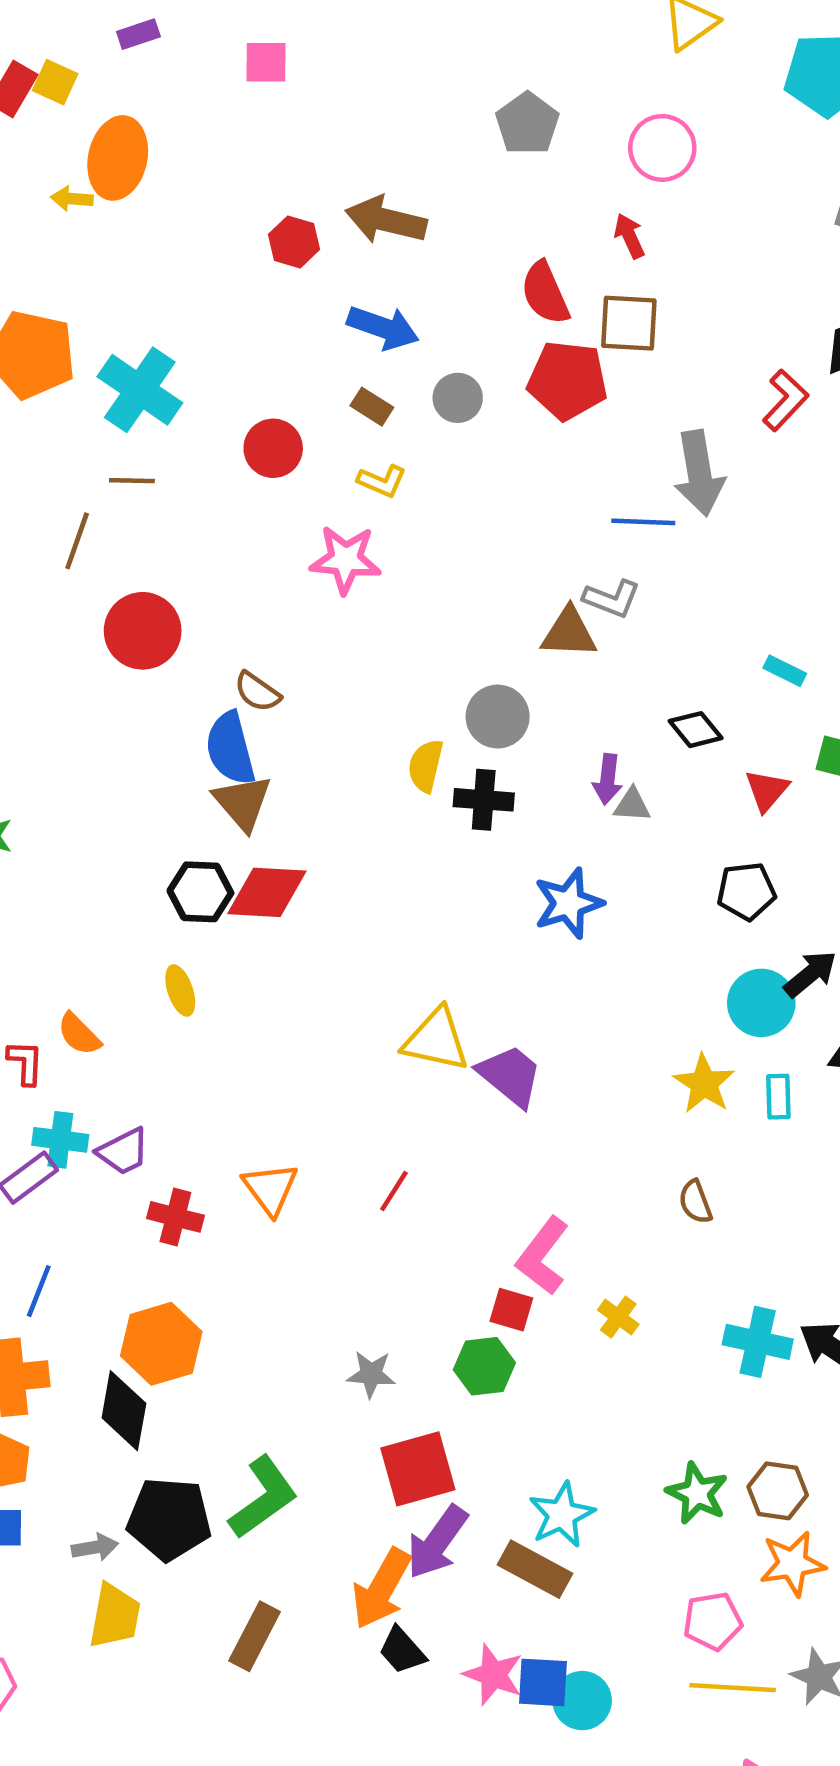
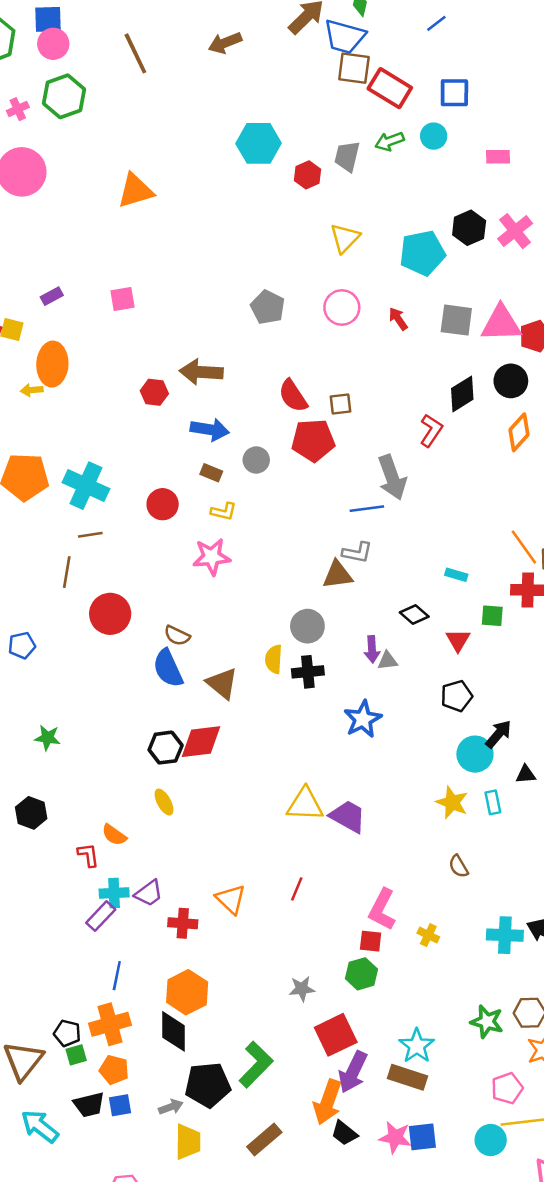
red arrow: (629, 236) -> (398, 319), moved
brown square: (629, 323) -> (340, 404), size x0.7
brown triangle: (243, 803) -> (222, 683), moved
brown rectangle: (255, 1636) -> (264, 1139), turned 32
cyan circle: (582, 1701) -> (491, 1140), moved

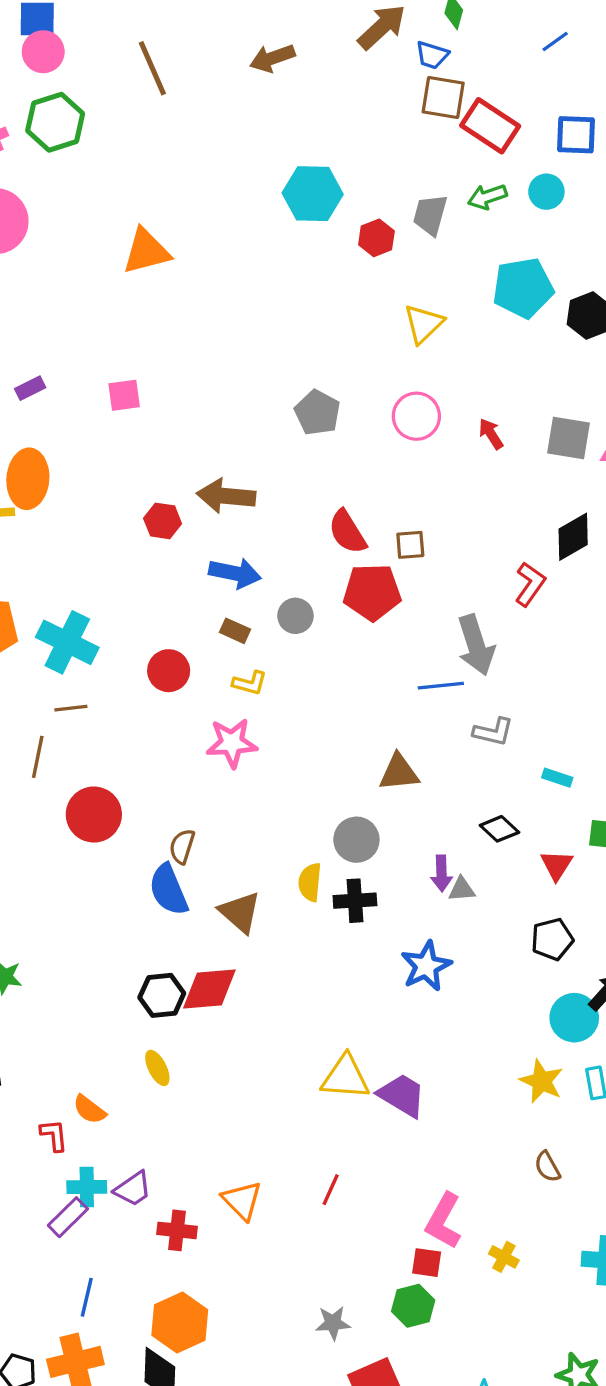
blue trapezoid: (345, 37) -> (432, 55), size x0.6
cyan pentagon: (422, 253) -> (523, 288), moved
gray L-shape: (357, 553) -> (493, 732), moved
brown semicircle: (177, 636) -> (182, 846), turned 80

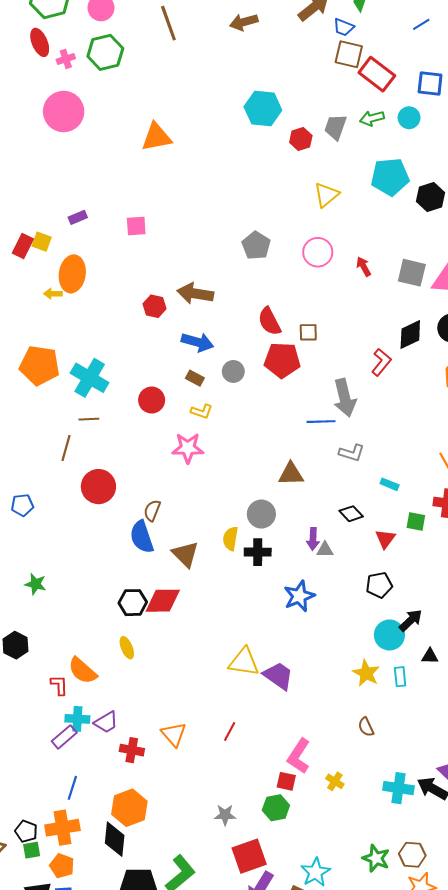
orange semicircle: (89, 1109) -> (82, 671), size x1.4

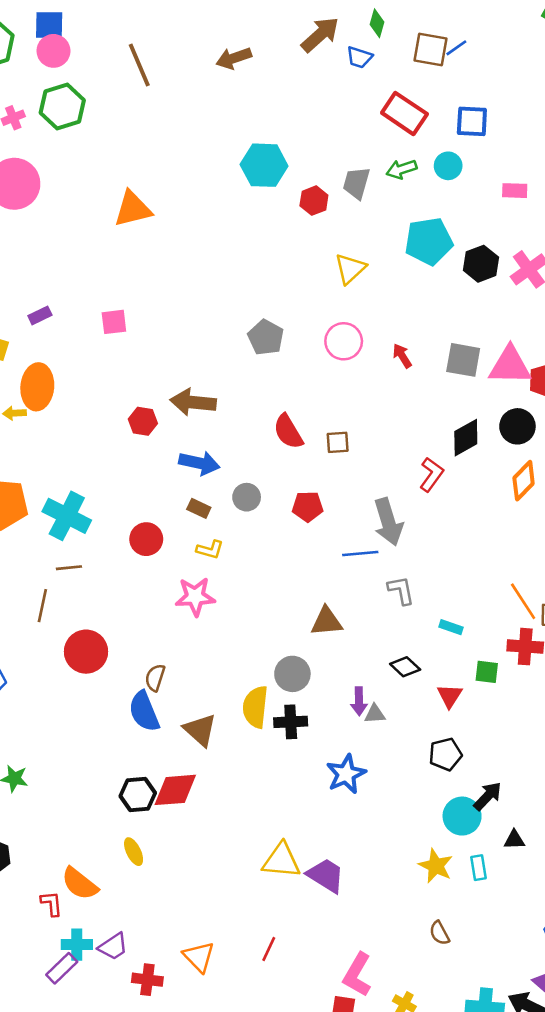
brown square: (349, 54) -> (431, 50), moved
red pentagon: (282, 360) -> (308, 506), moved, size x0.7
gray L-shape: (352, 453) -> (401, 590), turned -115
yellow semicircle: (230, 539) -> (255, 707), size x1.4

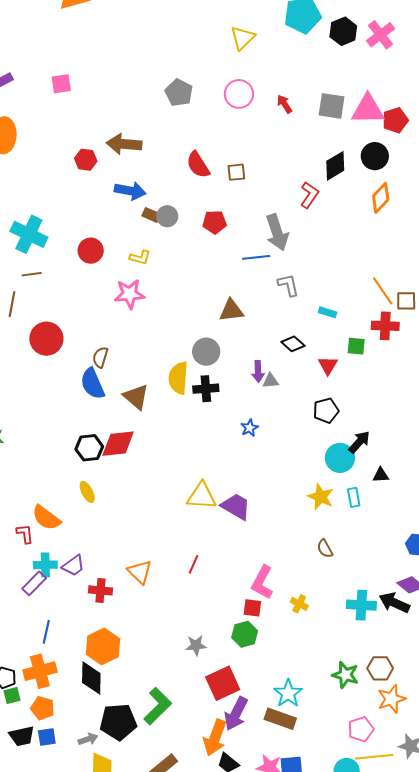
brown rectangle: (199, 508) -> (151, 215), moved
blue star: (346, 774) -> (250, 428), size x0.6

